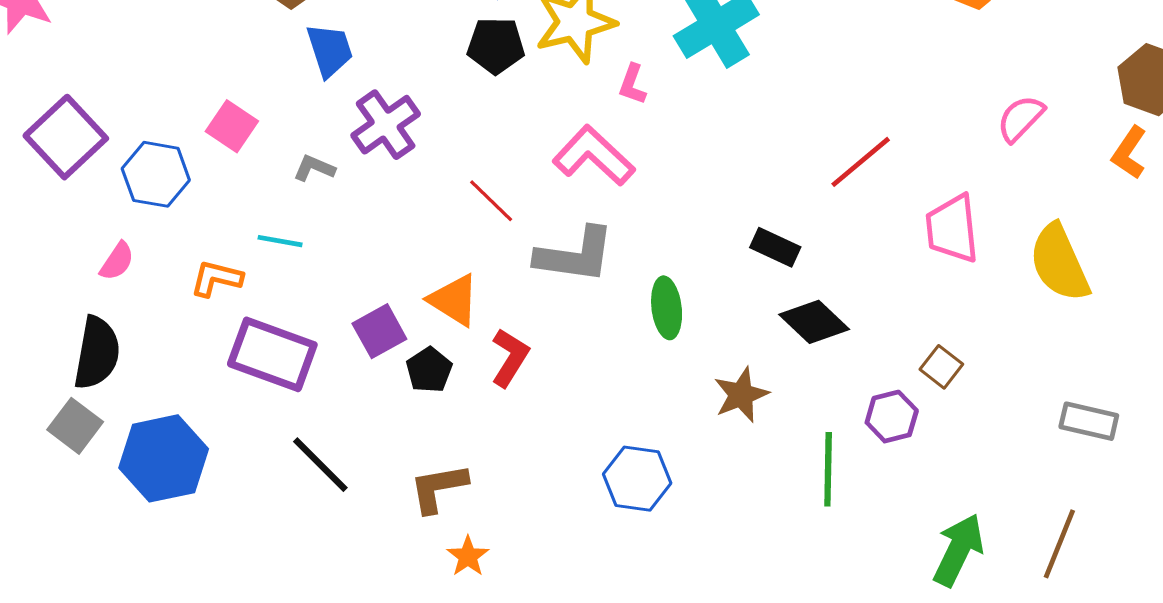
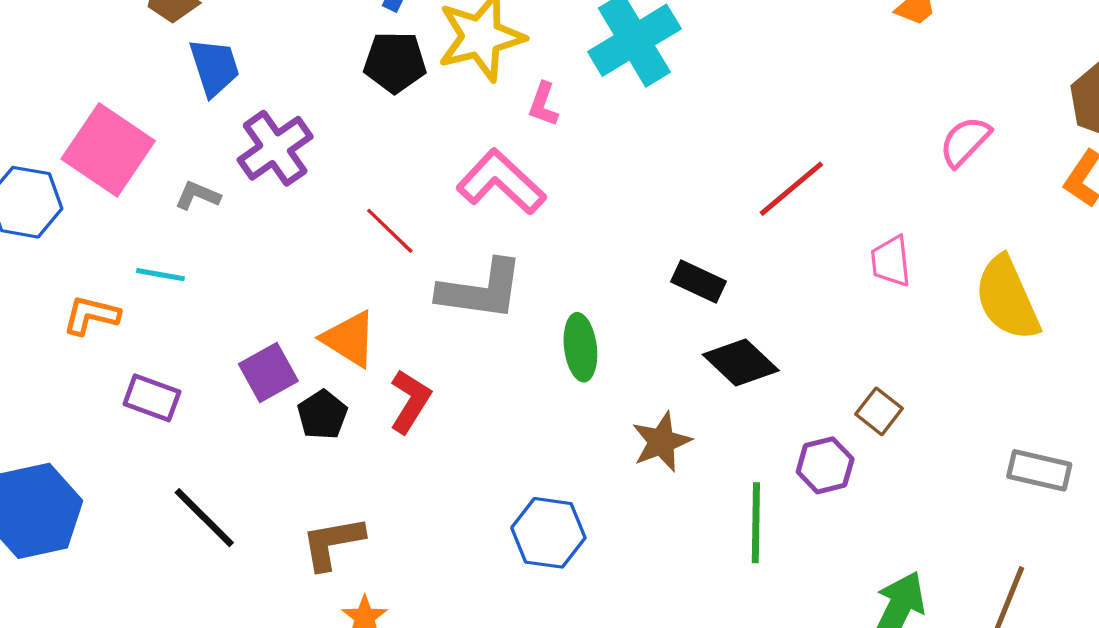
pink square: (232, 126) -> (108, 150), size x1.6
pink trapezoid: (952, 229) -> (891, 261), size x0.7
purple rectangle: (272, 354) -> (152, 398), size x0.6

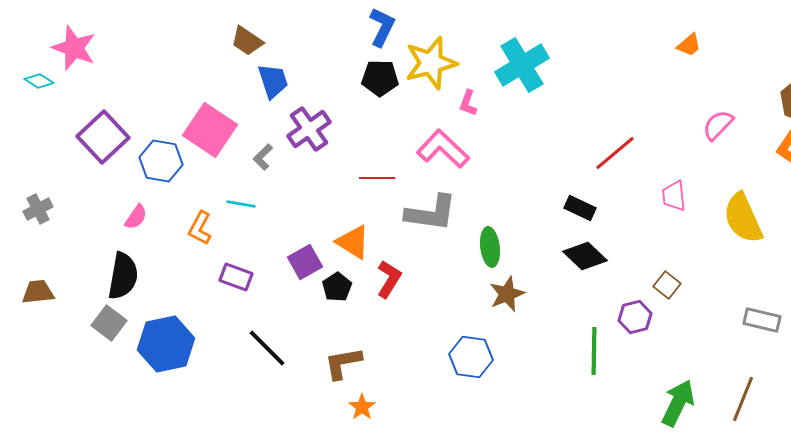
gray L-shape: (198, 195) -> (263, 157), turned -68
red line: (390, 231) -> (377, 178), turned -44
black rectangle: (699, 281) -> (580, 208), moved
orange L-shape: (91, 315) -> (200, 228), turned -76
brown star: (661, 442) -> (507, 294), moved

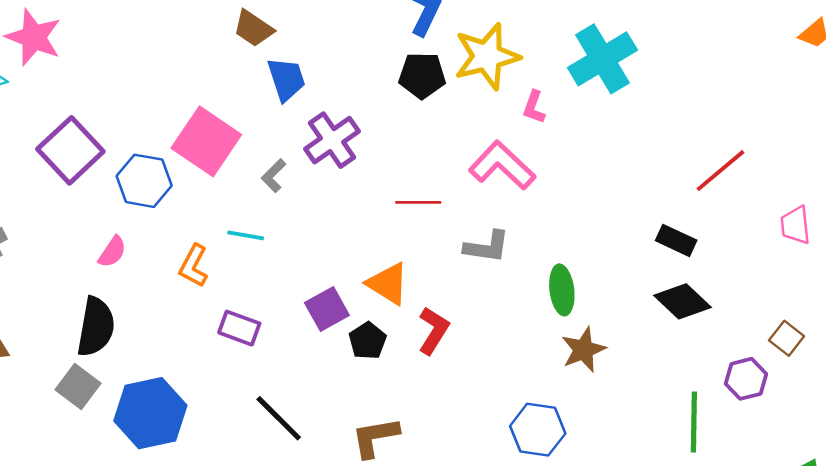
gray L-shape: (431, 213) -> (487, 247), size x0.7

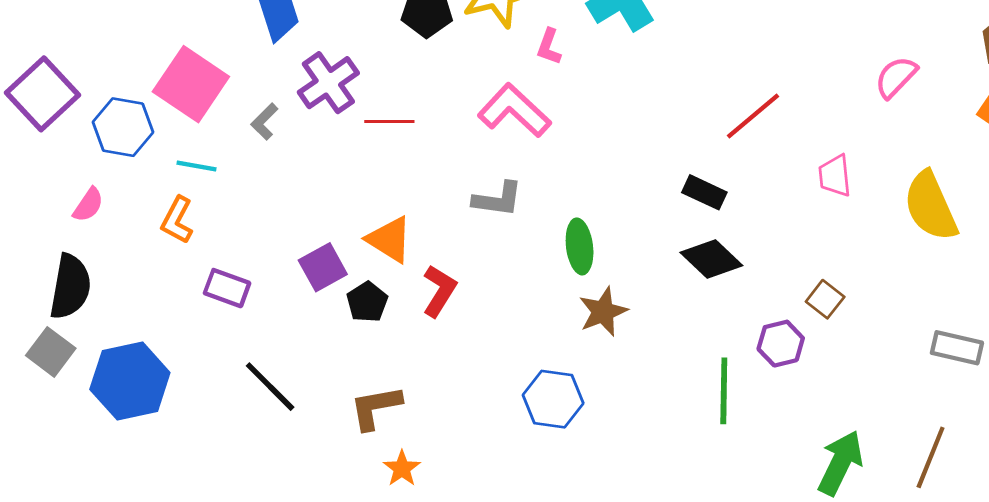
red line: (418, 202) -> (389, 122), moved
cyan line: (246, 235) -> (197, 166), moved

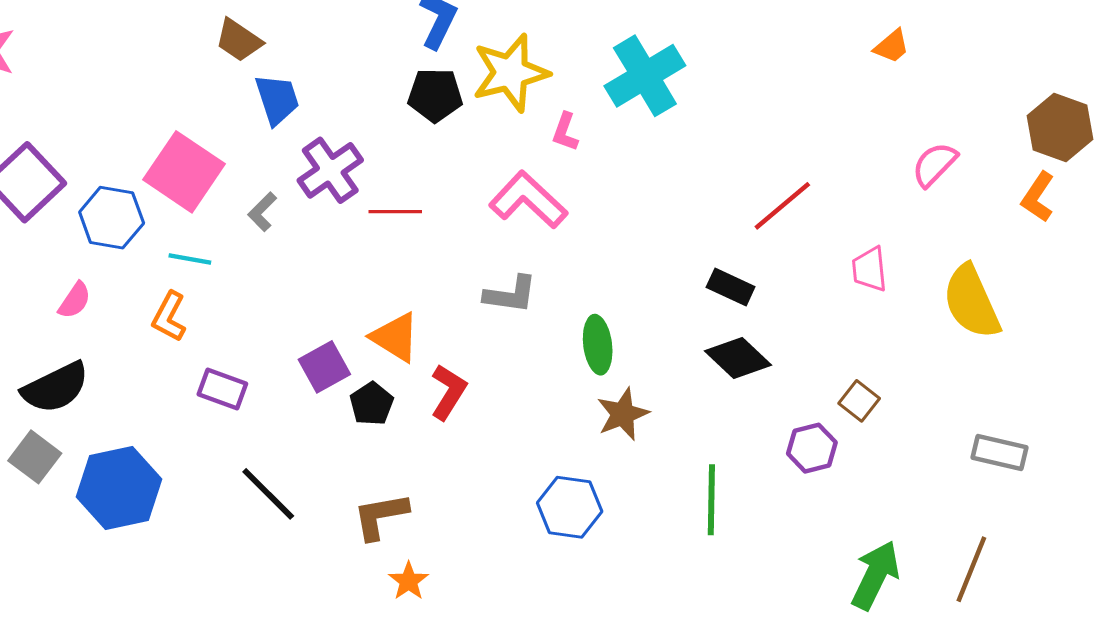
black semicircle: (70, 287) -> (55, 388), turned 54
green line: (724, 391) -> (711, 500), moved

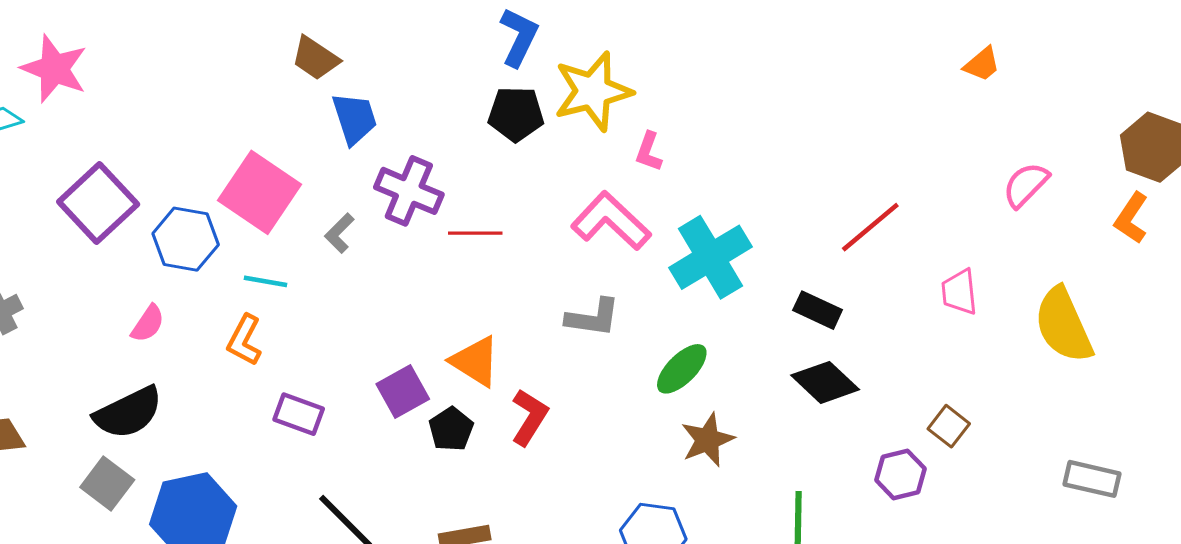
cyan cross: (645, 76) -> (710, 257), moved
purple cross: (330, 170) -> (409, 191), turned -32
green ellipse: (598, 345) -> (682, 369), turned 52

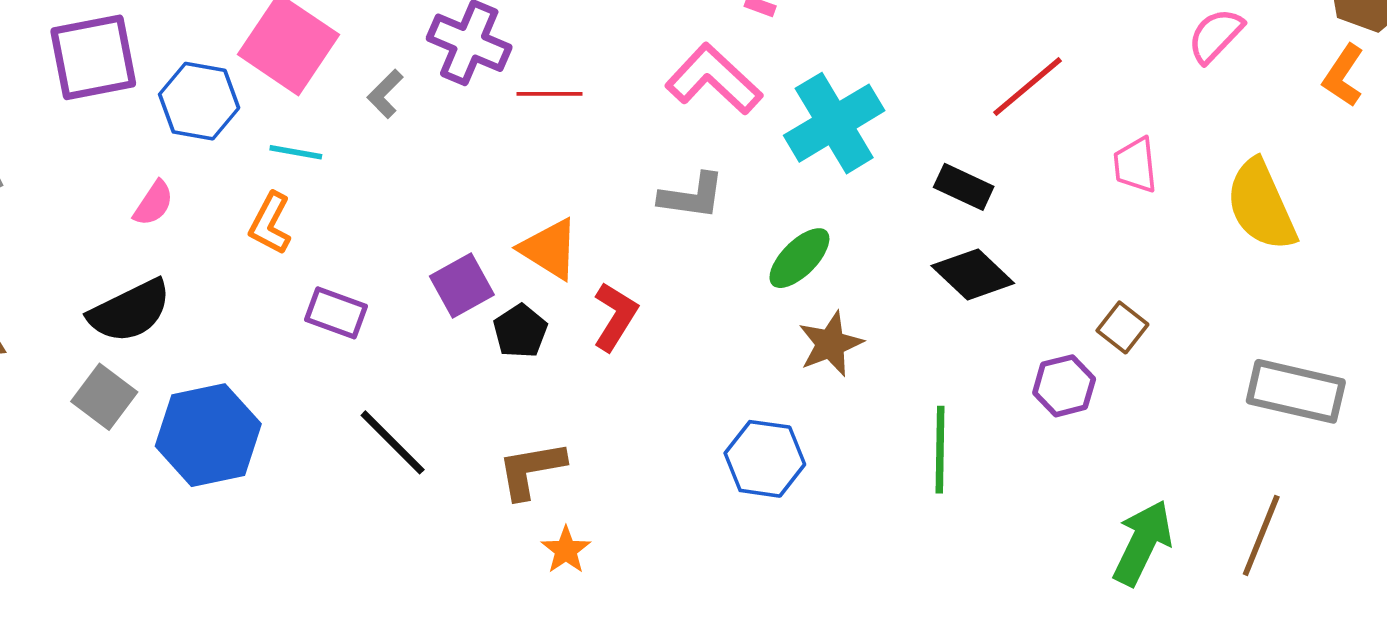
purple square: (98, 203) -> (93, 57), turned 32
gray rectangle: (1092, 479) -> (1296, 391), size x1.4

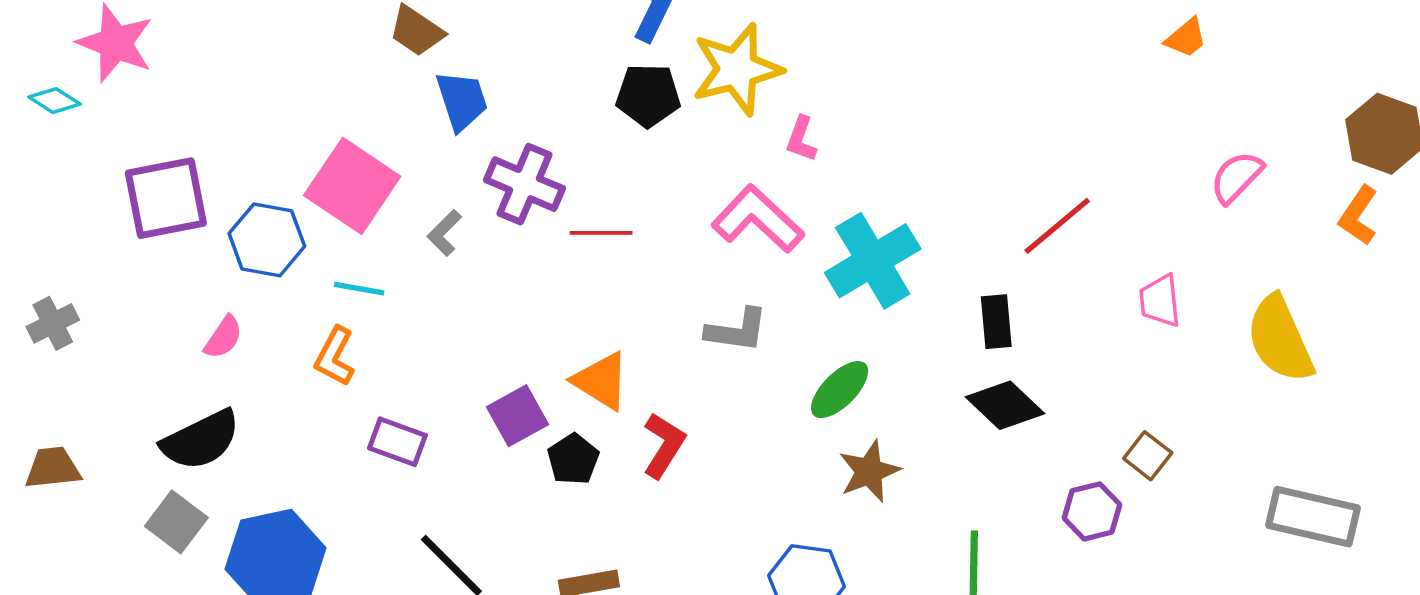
black rectangle: (964, 187) -> (996, 322), turned 60

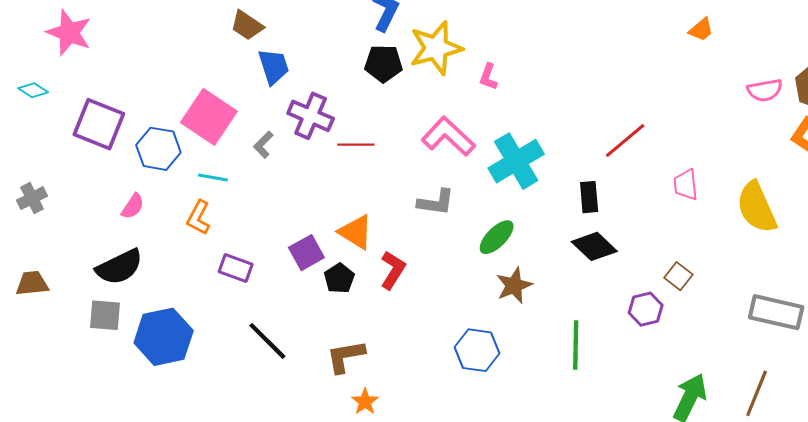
cyan diamond: (54, 101) -> (33, 90), moved
pink L-shape: (801, 139) -> (488, 77), moved
pink semicircle: (1236, 177) -> (765, 90), moved, turned -144
purple square: (166, 198) -> (99, 124), turned 33
gray square: (176, 522) -> (105, 315), turned -32

